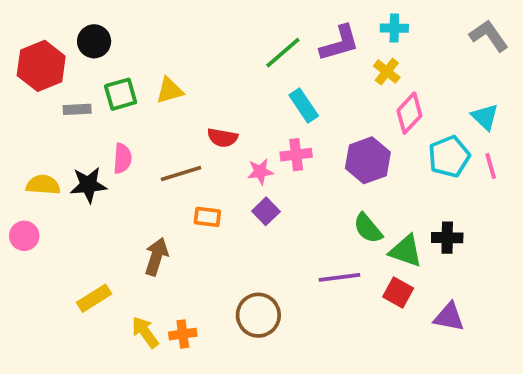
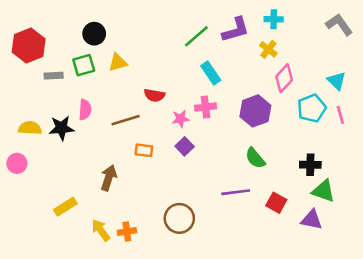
black circle: (94, 41) -> (94, 34), moved
green triangle: (406, 251) -> (323, 191), moved

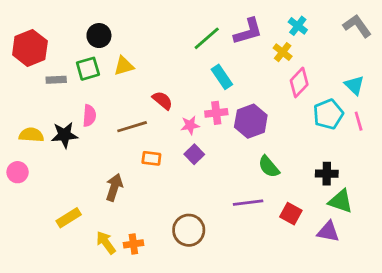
cyan cross: (274, 19) -> (298, 26), moved, turned 36
red semicircle: (154, 95) -> (162, 100), turned -150
purple hexagon: (255, 111) -> (251, 121), moved

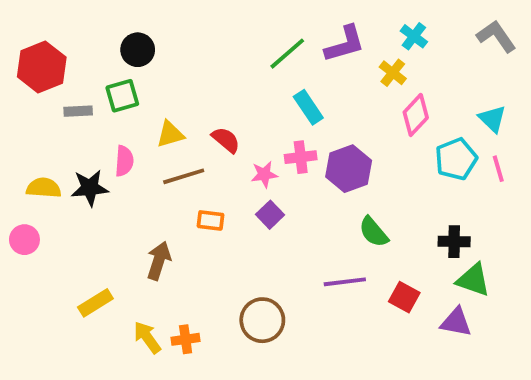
yellow triangle: (124, 66) -> (170, 134), moved

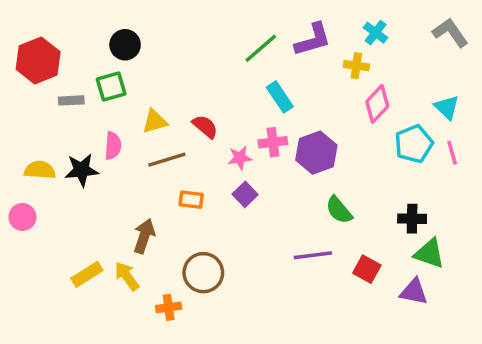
yellow cross: (393, 73) -> (356, 66), turned -30
brown circle: (262, 320) -> (203, 273), moved
yellow arrow: (147, 337) -> (127, 276), moved

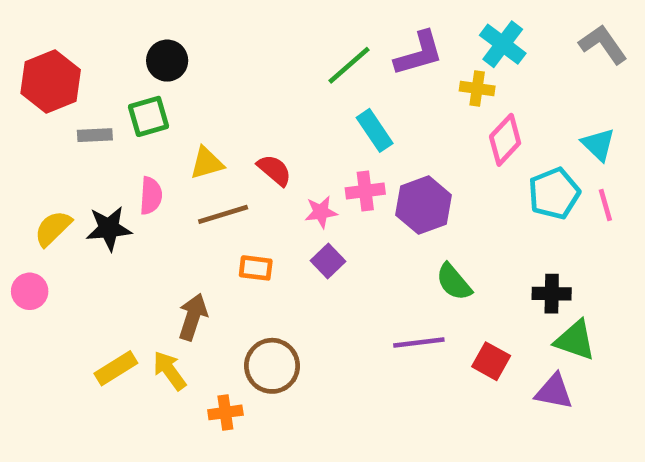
cyan cross: (376, 33) -> (503, 44), size x1.4
yellow semicircle: (40, 170) -> (53, 228), turned -48

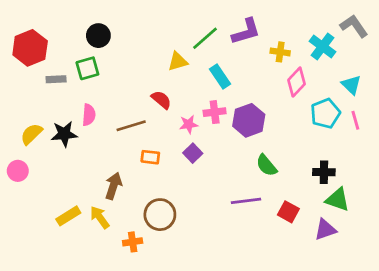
cyan cross: (503, 44) -> (323, 46), moved
yellow triangle: (207, 163) -> (178, 62), moved
purple triangle: (554, 391) -> (325, 230), turned -30

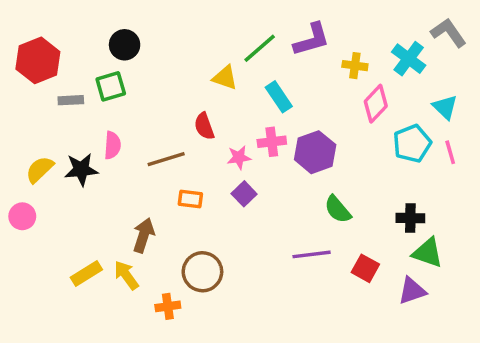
yellow triangle: (178, 62) -> (225, 78), turned 35
red semicircle: (161, 100) -> (204, 126), turned -150

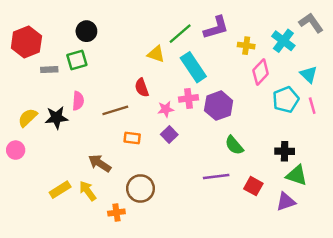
cyan rectangle: (279, 97) -> (193, 67), size x1.4
brown arrow: (144, 235) -> (100, 163), turned -75

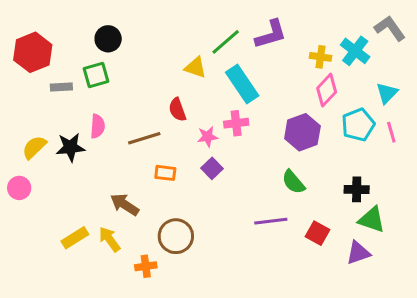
yellow cross: (246, 46) -> (321, 57), moved
cyan triangle: (309, 74) -> (387, 93), turned 30
purple hexagon: (219, 106) -> (302, 132), moved

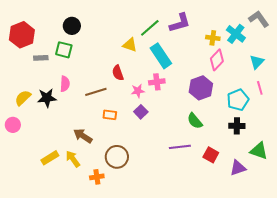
green square: (96, 75) -> (64, 50), turned 30
cyan pentagon: (358, 125) -> (238, 100), moved
green triangle: (372, 220) -> (259, 151), moved

